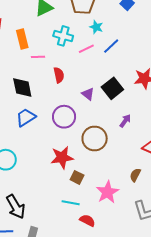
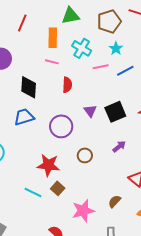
orange rectangle: (22, 39) -> (53, 38), moved
brown circle: (95, 138) -> (85, 155), size x0.6
cyan line: (71, 203) -> (33, 193), moved

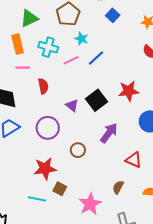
purple arrow: (119, 147) -> (109, 133), size x1.5

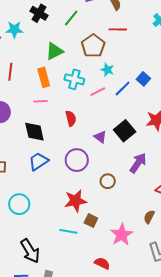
blue square: (113, 15) -> (143, 79), moved
pink line: (23, 68) -> (41, 101), moved

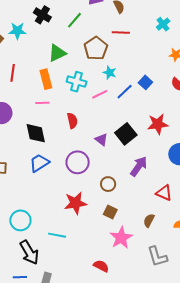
cyan circle: (19, 204) -> (20, 220), moved
brown square: (91, 221) -> (110, 212), moved
cyan line: (68, 231) -> (57, 235), moved

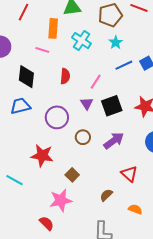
pink line: (100, 94) -> (96, 82), moved, turned -49
brown circle: (108, 184) -> (83, 137), moved
pink star: (121, 238) -> (61, 200), moved

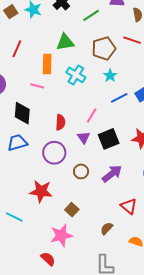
red semicircle: (65, 76) -> (60, 122), moved

